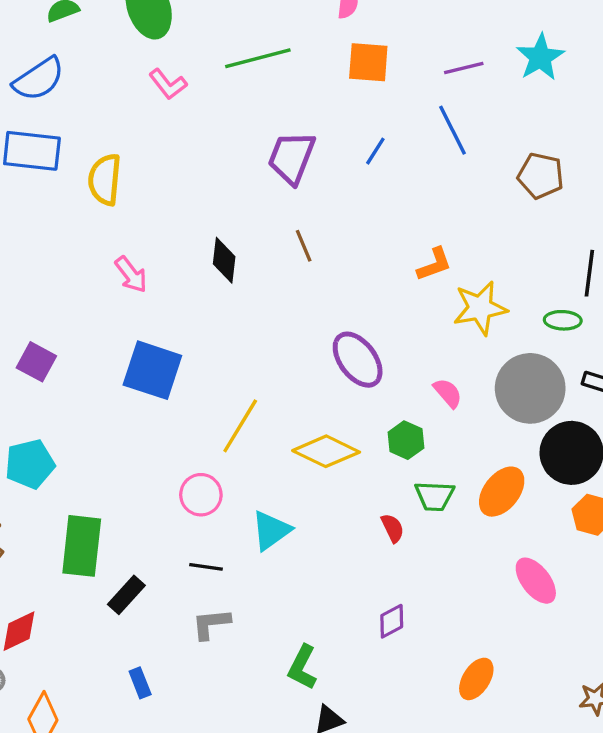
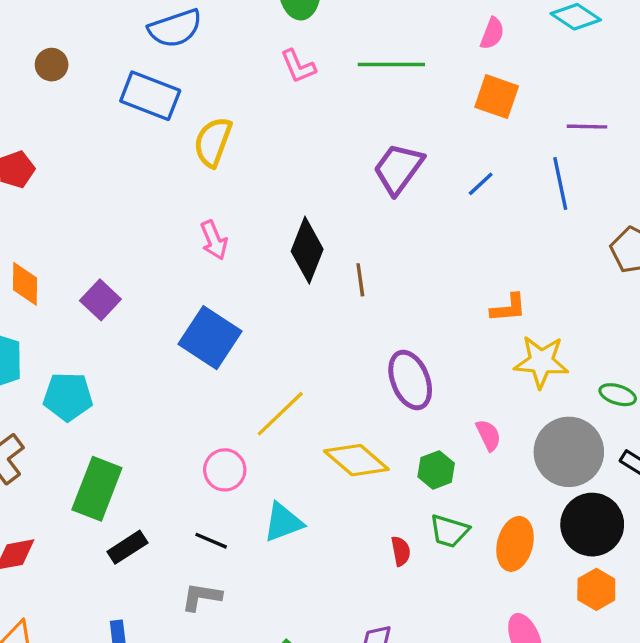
brown line: (304, 246) -> (360, 280), moved
black diamond: (224, 260) -> (307, 250), size x1.4
orange ellipse: (502, 492) -> (515, 544), turned -39

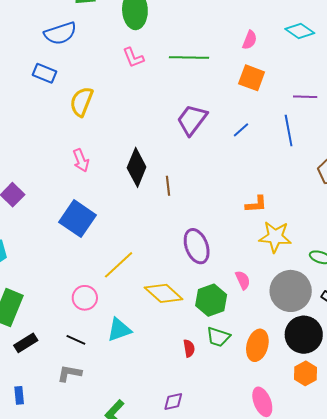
blue rectangle: (150, 96) -> (45, 73), size x0.7
green hexagon: (436, 470) -> (211, 300), size x1.4

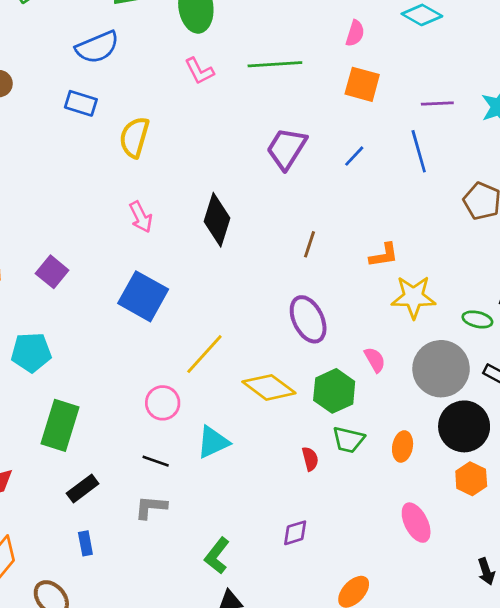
brown line: (168, 186) -> (309, 244), moved, turned 30
black rectangle: (26, 343) -> (83, 489), moved
orange ellipse: (257, 345) -> (403, 446), size x0.7

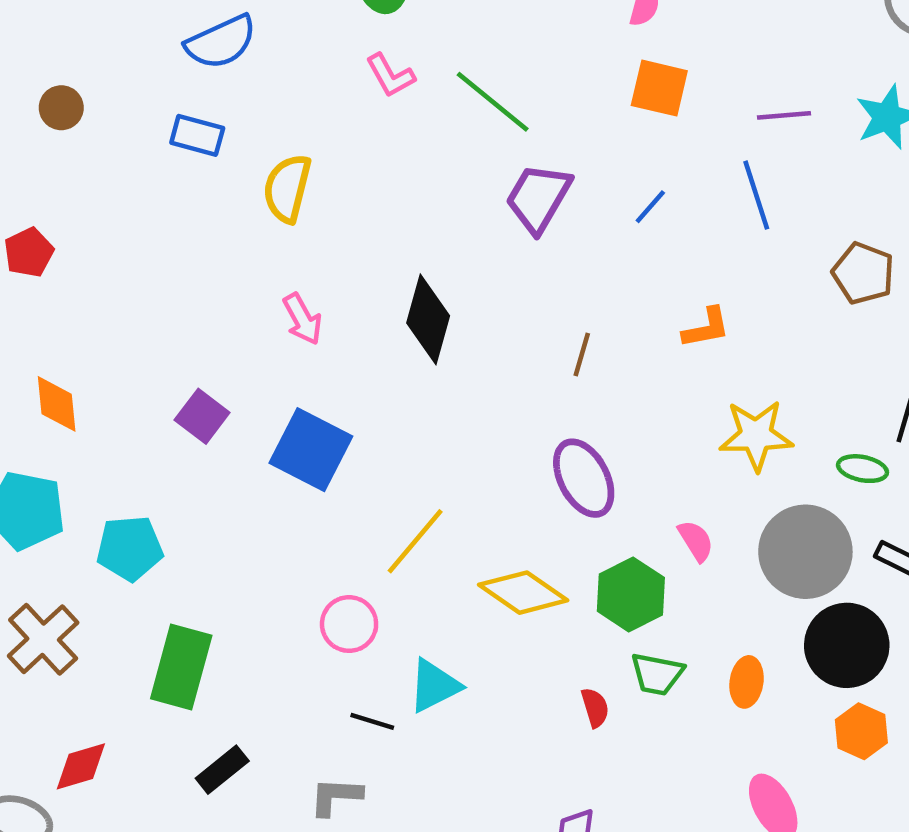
green line: (275, 64) -> (493, 102), moved, turned 45
orange L-shape: (384, 255) -> (706, 328), moved
purple square: (52, 272) -> (202, 416), moved
black line: (156, 461) -> (372, 721), moved

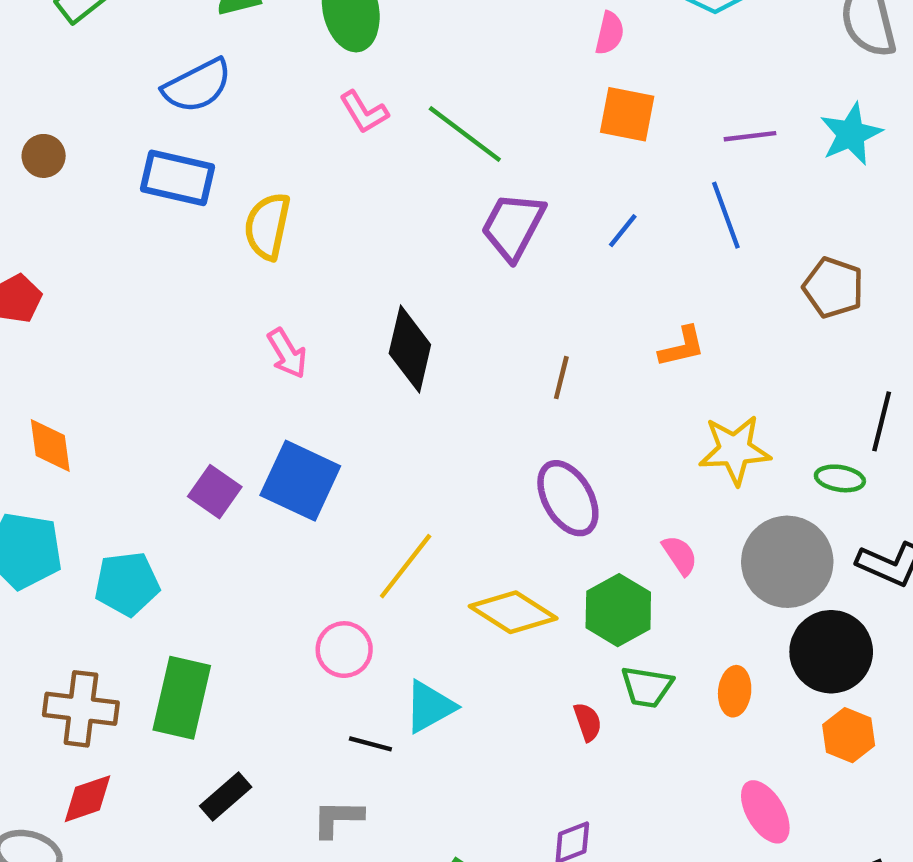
blue rectangle: (197, 135) -> (177, 178), size x1.4
purple square: (202, 416) -> (215, 492), moved
brown cross: (43, 639) -> (81, 709), moved, turned -38

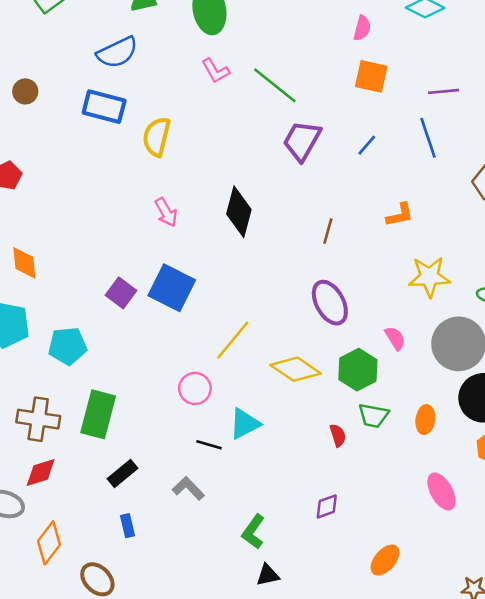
gray L-shape: (338, 818) -> (188, 488), turned 44

